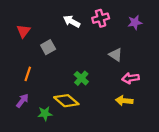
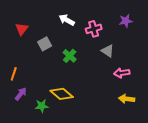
pink cross: (101, 18) -> (94, 29), moved
orange line: (28, 74) -> (14, 74), moved
green cross: (81, 78) -> (70, 56), moved
yellow arrow: (124, 101) -> (127, 99), moved

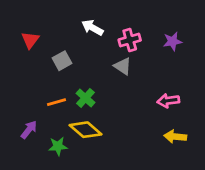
purple star: (126, 21) -> (172, 41), moved
gray triangle: (108, 51) -> (123, 66), moved
green cross: (70, 56) -> (85, 98), moved
orange line: (14, 74) -> (57, 102), moved, turned 56

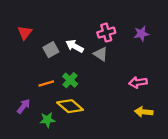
white arrow: (92, 28) -> (75, 46), moved

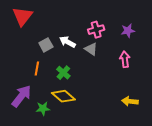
red triangle: (25, 33) -> (22, 16), moved, size x1.5
pink arrow: (138, 82) -> (125, 59), moved, turned 91
orange line: (46, 84) -> (37, 69), moved, turned -64
purple arrow: (24, 106) -> (21, 96), size x1.6

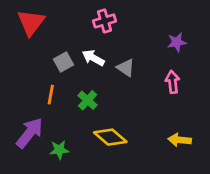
pink cross: (96, 30) -> (105, 21), moved
yellow diamond: (63, 96) -> (110, 137), moved

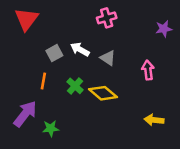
pink cross: (105, 21) -> (107, 18), moved
purple star: (177, 42) -> (164, 29), moved
yellow diamond: (110, 137) -> (103, 93), moved

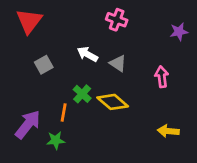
pink cross: (107, 18) -> (117, 20), turned 36
gray square: (54, 53) -> (44, 65), moved
orange line: (43, 81) -> (64, 112), moved

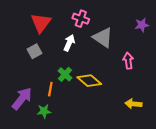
pink cross: (117, 20) -> (81, 19), moved
red triangle: (29, 21) -> (41, 23), moved
white arrow: (87, 54) -> (69, 43), turned 84
gray triangle: (118, 63) -> (103, 38), moved, size x1.5

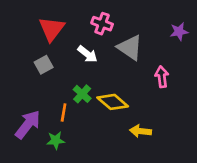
white arrow: (69, 43) -> (87, 54), turned 105
yellow arrow: (133, 104) -> (141, 131), moved

